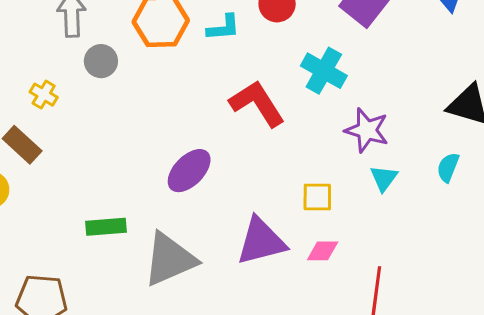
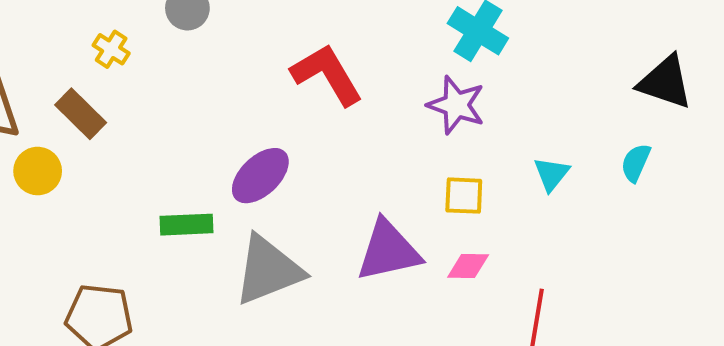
red L-shape: (257, 103) -> (327, 74), moved
purple star: (367, 130) -> (456, 105), moved
purple ellipse: (189, 171) -> (260, 176), moved

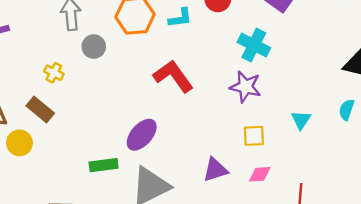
purple triangle: (388, 251) -> (215, 170), size x0.7

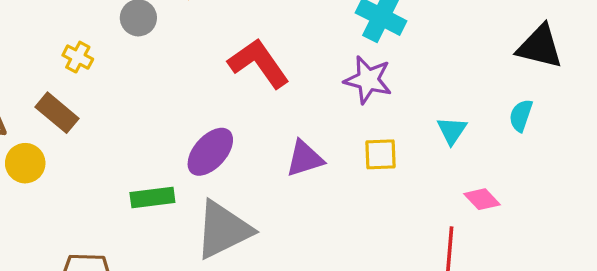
purple triangle: (215, 170) -> (305, 159), moved
pink diamond: (260, 174) -> (482, 199), moved, turned 50

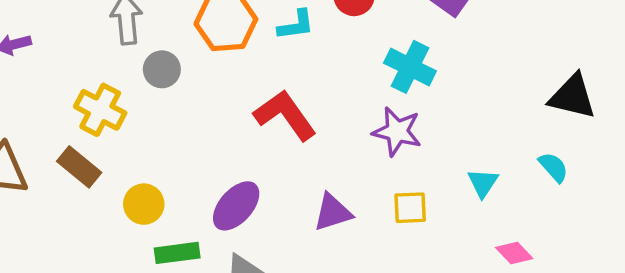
yellow cross: (78, 57) -> (100, 110), size x1.6
cyan semicircle: (521, 115) -> (554, 167), turned 120
yellow circle: (25, 163) -> (144, 204), moved

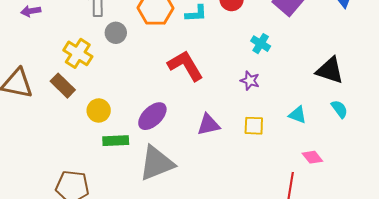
cyan cross: (410, 67) -> (261, 44), size x0.7
black triangle: (573, 97) -> (330, 70), moved
purple star: (397, 131) -> (250, 81), size x0.7
cyan triangle: (483, 183) -> (297, 115), turned -48

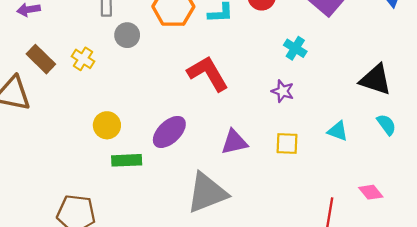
yellow cross: (78, 53) -> (83, 59), size x0.7
brown rectangle: (63, 86) -> (41, 59), moved
pink diamond: (312, 157) -> (371, 192), moved
gray triangle: (156, 163) -> (207, 193), moved

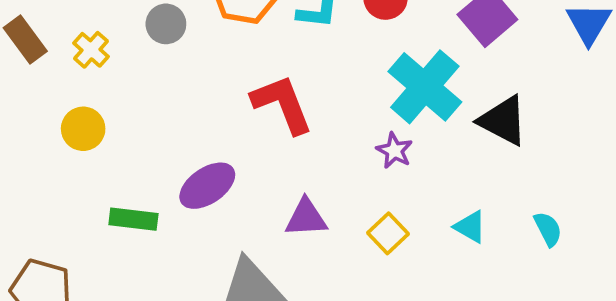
cyan cross: (295, 48) -> (425, 87), size x2.0
black triangle: (376, 80) -> (503, 121), moved
yellow circle: (107, 125) -> (83, 129), moved
yellow square: (287, 143) -> (388, 233), turned 35

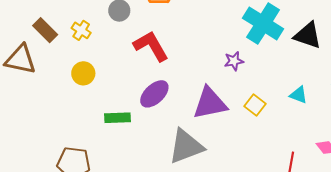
red L-shape: (282, 104) -> (151, 46), moved
purple star: (394, 151) -> (234, 61), moved, turned -30
purple triangle: (306, 218) -> (210, 103), size x1.5

